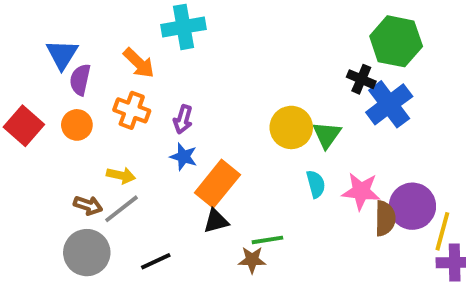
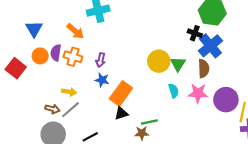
purple semicircle: (80, 80) -> (56, 53), moved
orange circle: (77, 125) -> (40, 56), moved
brown semicircle: (385, 218) -> (204, 68), moved

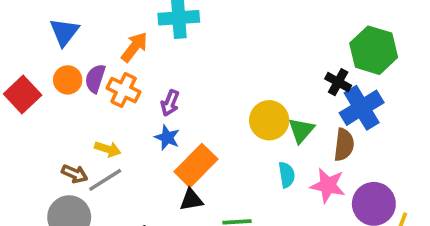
orange arrow: (75, 31) -> (134, 47), turned -102

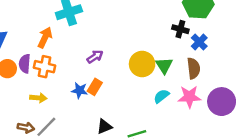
purple arrow: (170, 103) -> (95, 57), moved, turned -133
blue cross: (362, 108) -> (199, 42), size x0.6
yellow arrow: (108, 149) -> (38, 98), moved
orange rectangle: (196, 165) -> (95, 87), moved, size x0.6
cyan semicircle: (287, 175) -> (161, 96), turned -105

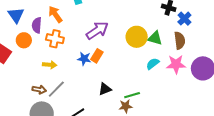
orange arrow: (45, 38) -> (55, 14), turned -60
purple arrow: (95, 57) -> (97, 30), size x1.6
purple semicircle: (25, 64) -> (37, 25), moved
green triangle: (164, 65) -> (155, 38), turned -42

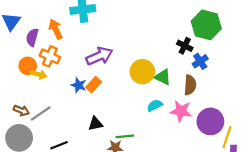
orange circle: (24, 40) -> (28, 66), moved
yellow arrow: (50, 65) -> (39, 74), moved

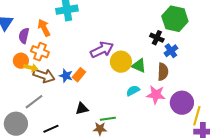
purple arrow: (99, 56) -> (102, 50), moved
brown arrow: (21, 110) -> (44, 76), moved, size x1.5

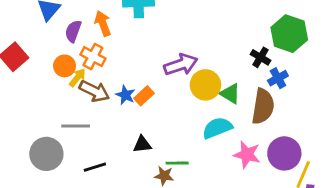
yellow arrow: (31, 68) -> (77, 78), turned -72
brown semicircle: (163, 72) -> (263, 106), size x1.4
cyan semicircle: (133, 91) -> (217, 128), size x1.5
pink star: (156, 95) -> (247, 155), moved
gray line: (34, 102) -> (76, 126), turned 30

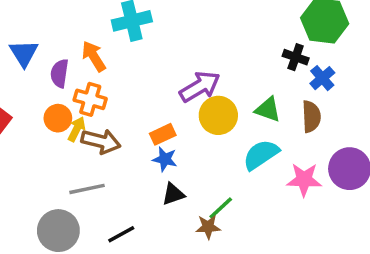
yellow circle: (205, 85) -> (218, 115), moved
blue star: (125, 95) -> (165, 159), moved
orange rectangle: (144, 96) -> (163, 134), turned 30
brown semicircle: (263, 106) -> (311, 117), size x0.7
green line: (177, 163) -> (221, 208), turned -30

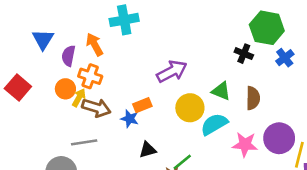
blue cross: (322, 78) -> (285, 58), moved
yellow circle: (218, 115) -> (190, 108), moved
blue star: (165, 159) -> (130, 119), moved

